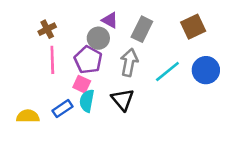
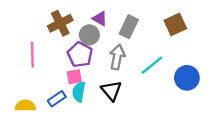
brown cross: (47, 29) -> (60, 23), moved, size x1.5
pink line: (52, 60) -> (32, 55), moved
blue circle: (206, 70) -> (187, 78), moved
pink square: (82, 84) -> (74, 77), turned -35

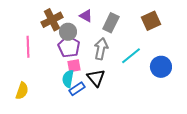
gray circle: (89, 35) -> (68, 32), moved
pink square: (74, 77) -> (74, 66), moved
blue rectangle: (57, 99) -> (77, 89), moved
yellow semicircle: (25, 106) -> (22, 91), turned 108

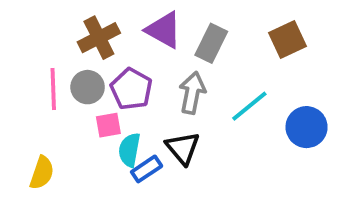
purple triangle: (86, 16) -> (164, 30), size x1.5
gray circle: (68, 32) -> (88, 87), moved
pink square: (74, 66) -> (108, 125), moved

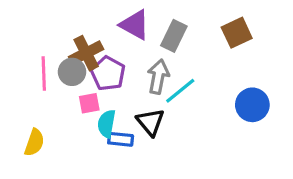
brown cross: (99, 38) -> (86, 53), moved
cyan line: (249, 106) -> (180, 91), moved
blue rectangle: (147, 169) -> (121, 139), turned 40

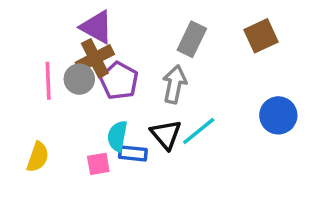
purple triangle: (135, 25) -> (97, 27), moved
cyan line: (180, 91) -> (199, 131), moved
pink square: (89, 103) -> (98, 164), moved

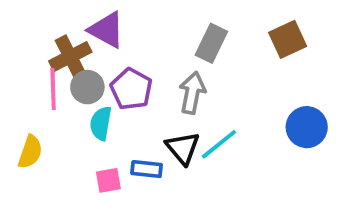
brown cross: (95, 58) -> (70, 57), moved
cyan semicircle: (117, 136) -> (101, 123), moved
yellow semicircle: (38, 157) -> (30, 152), moved

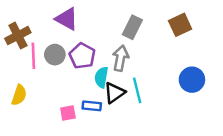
brown cross: (70, 57) -> (18, 36), moved
cyan semicircle: (101, 123) -> (101, 77), moved
cyan line: (219, 144) -> (137, 90), turned -65
black triangle: (183, 148) -> (114, 93), turned 35

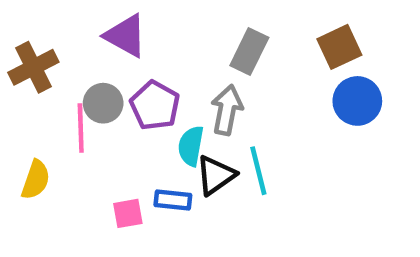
pink line: (33, 56) -> (81, 128), moved
blue circle: (192, 80) -> (357, 101), moved

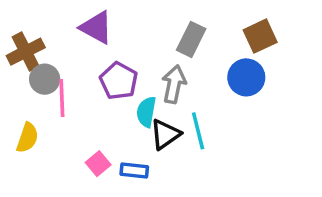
blue circle: (357, 101) -> (246, 77), moved
gray circle: (103, 103) -> (45, 79), moved
blue rectangle: (173, 200) -> (134, 170), moved
pink square: (128, 213) -> (98, 164), turned -30

